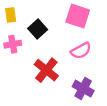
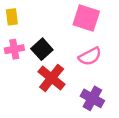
black square: (38, 29) -> (42, 49), moved

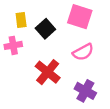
yellow rectangle: (12, 17) -> (21, 20), moved
black square: (42, 49) -> (45, 29), moved

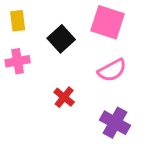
yellow rectangle: (21, 20) -> (18, 21), moved
red cross: (48, 72) -> (64, 97), size x0.6

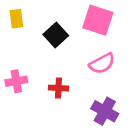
pink cross: (18, 61) -> (16, 81), moved
red cross: (64, 97) -> (58, 88), turned -36

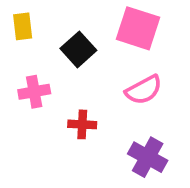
pink cross: (16, 81) -> (34, 92), moved

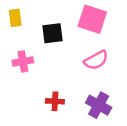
black square: (78, 49) -> (52, 33), turned 35
red cross: (82, 124) -> (55, 101), moved

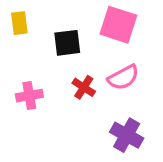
pink cross: (23, 61) -> (29, 96), moved
red cross: (55, 101) -> (84, 87), moved, turned 30

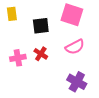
red cross: (84, 87) -> (41, 54), moved

